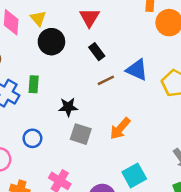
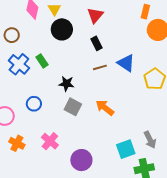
green rectangle: (34, 84) -> (42, 61), turned -48
orange arrow: (120, 129) -> (105, 108), turned 78
cyan square: (134, 175) -> (126, 149), moved

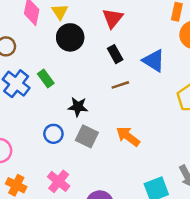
blue triangle: (126, 63) -> (154, 61), moved
blue circle: (34, 104) -> (53, 134), moved

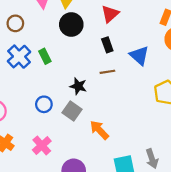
black star: (78, 107) -> (78, 86), moved
orange arrow: (128, 136) -> (99, 130), moved

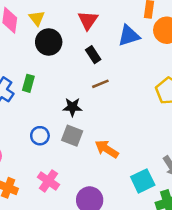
green rectangle: (45, 56) -> (28, 83), turned 56
blue triangle: (139, 56) -> (129, 36), moved, turned -45

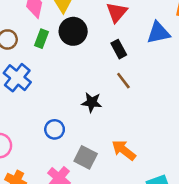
green rectangle: (28, 83) -> (42, 39), moved
brown line: (100, 84) -> (123, 81), turned 70
gray square: (72, 136) -> (86, 157), moved

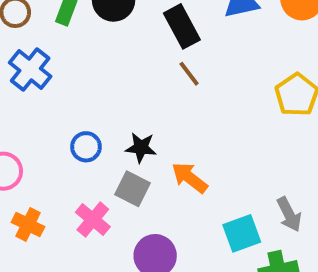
black rectangle: (119, 49) -> (182, 26), size x1.5
black star: (92, 102) -> (141, 148), moved

